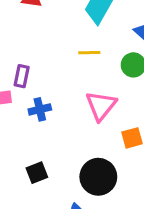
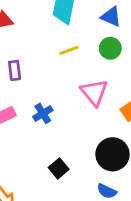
purple rectangle: (22, 76) -> (15, 70), moved

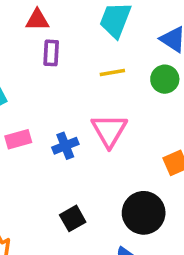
purple rectangle: (15, 70) -> (51, 53), moved
pink triangle: (94, 92) -> (109, 130), moved

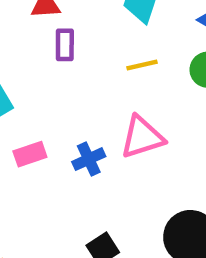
pink triangle: (109, 130) -> (142, 137), turned 45

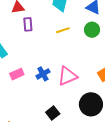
pink triangle: (142, 137) -> (67, 76), moved

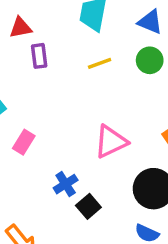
pink rectangle: (17, 74) -> (24, 142), turned -32
blue cross: (43, 74) -> (66, 184), moved

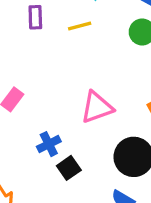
yellow line: (100, 63) -> (80, 26), moved

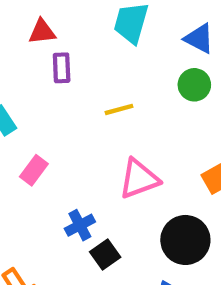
yellow line: (80, 26) -> (119, 109), moved

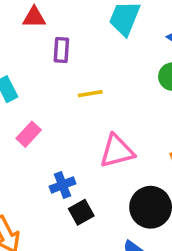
red triangle: (42, 32) -> (34, 17), moved
yellow line: (119, 109) -> (90, 94), moved

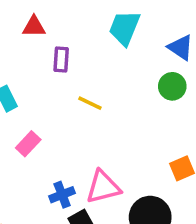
yellow line: (90, 94) -> (90, 103), turned 35
pink triangle: (117, 151) -> (103, 187), moved

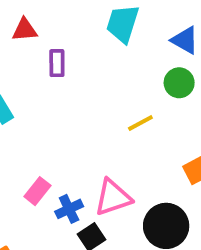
yellow line: (90, 103) -> (140, 123), moved, turned -50
pink rectangle: (28, 144) -> (37, 191), moved

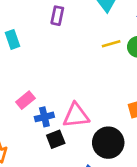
yellow line: (140, 123) -> (111, 44), moved

